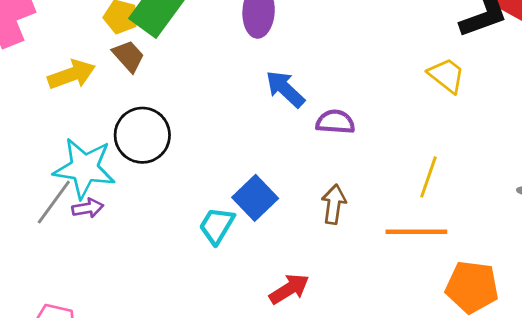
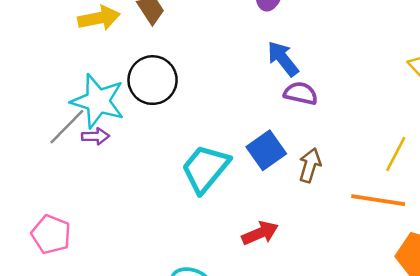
purple semicircle: (335, 122) -> (301, 93), moved
blue square: (255, 198) -> (266, 150), moved
cyan trapezoid: (217, 226) -> (205, 169), size x1.5

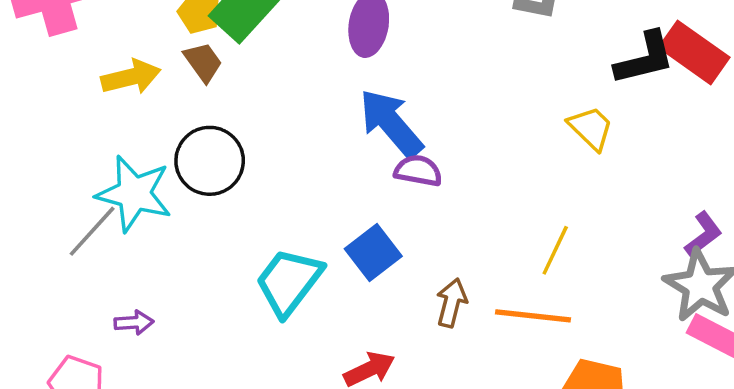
blue arrow: (283, 59) -> (391, 123), size x1.4
purple arrow: (95, 136) -> (134, 323), moved
brown arrow: (310, 165) -> (452, 303), moved

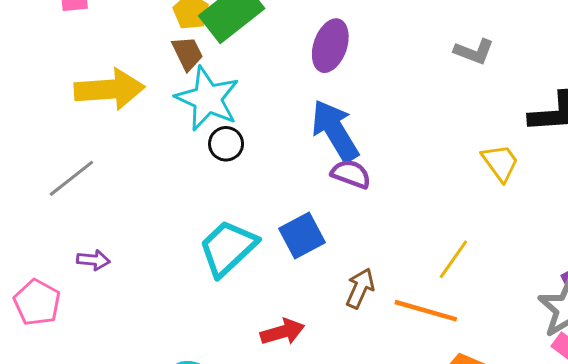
yellow arrow: (131, 77) -> (110, 89), moved, size x1.4
black circle: (210, 161) -> (226, 144), moved, size x0.6
cyan star: (134, 194) -> (207, 99), moved

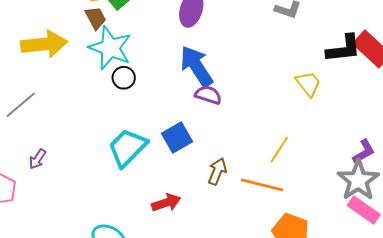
purple arrow: (93, 260) -> (37, 159), turned 120

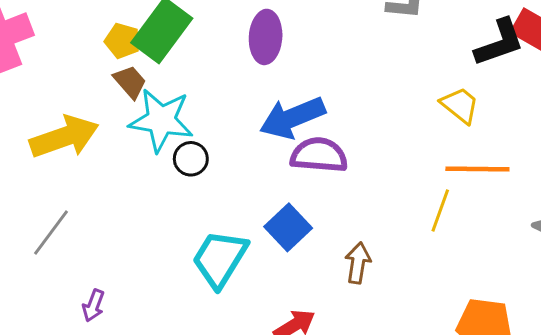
blue arrow: (197, 66) -> (292, 118), turned -66
purple semicircle: (208, 95) -> (319, 155), size x1.4
orange line: (262, 185) -> (477, 169), moved

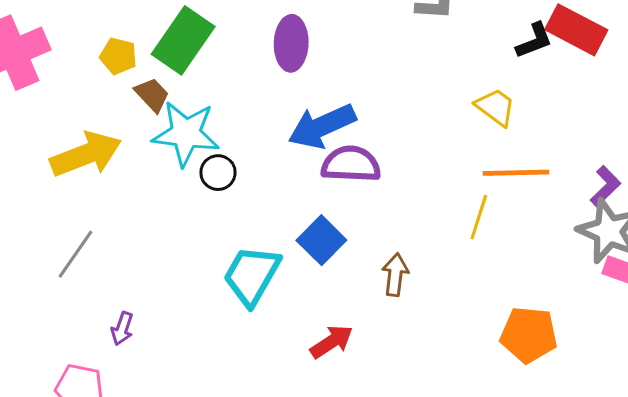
yellow pentagon: (122, 41) -> (118, 56), moved
black L-shape: (499, 43) -> (534, 41), size x0.7

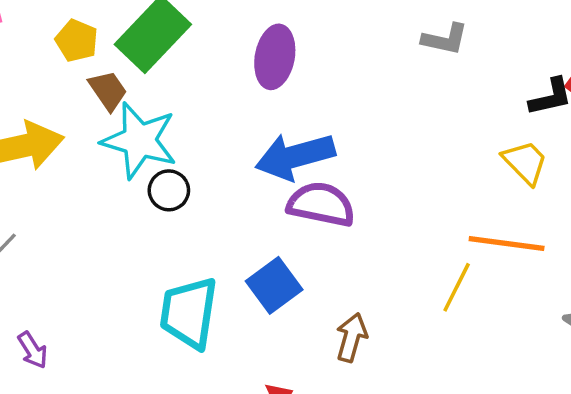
yellow trapezoid: (496, 107) -> (525, 162), moved
cyan trapezoid: (252, 275) -> (189, 313), turned -30
purple arrow: (122, 329) -> (33, 350), turned -60

